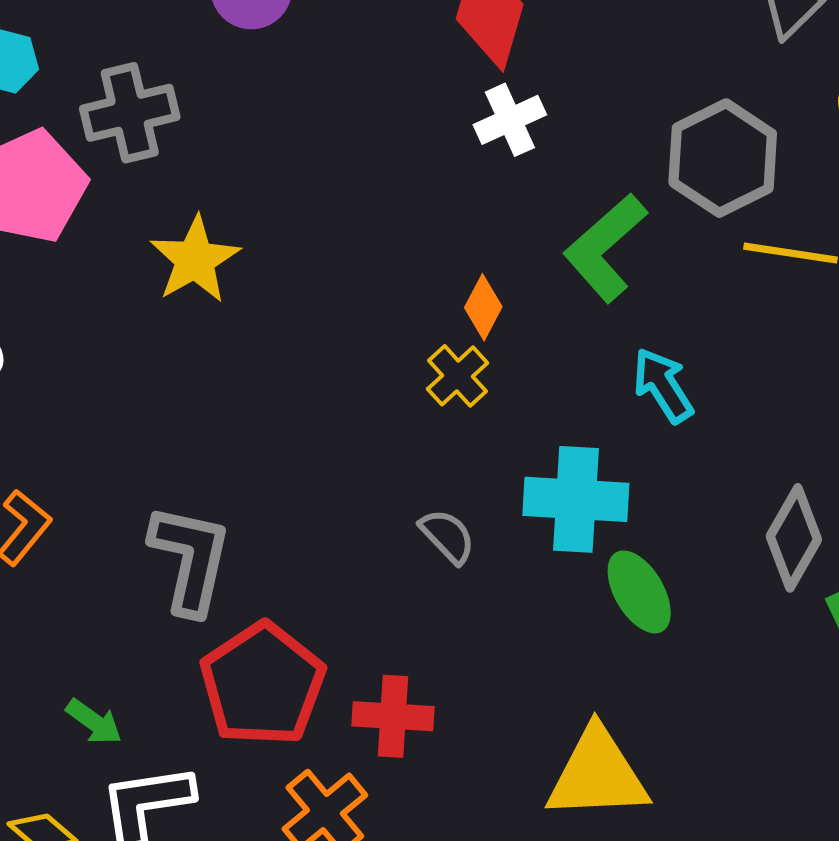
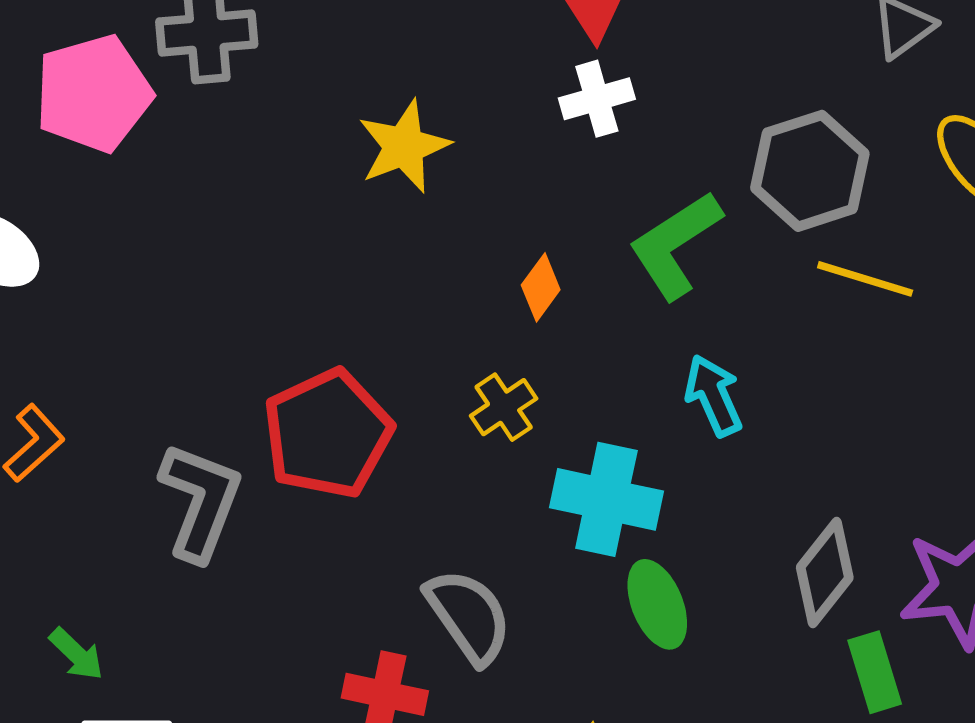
yellow star: (195, 260) -> (404, 146), moved
yellow cross: (458, 376) -> (504, 407), moved
gray semicircle: (447, 536) -> (469, 616), moved, size x1.6
red pentagon: (263, 684) -> (328, 434), moved

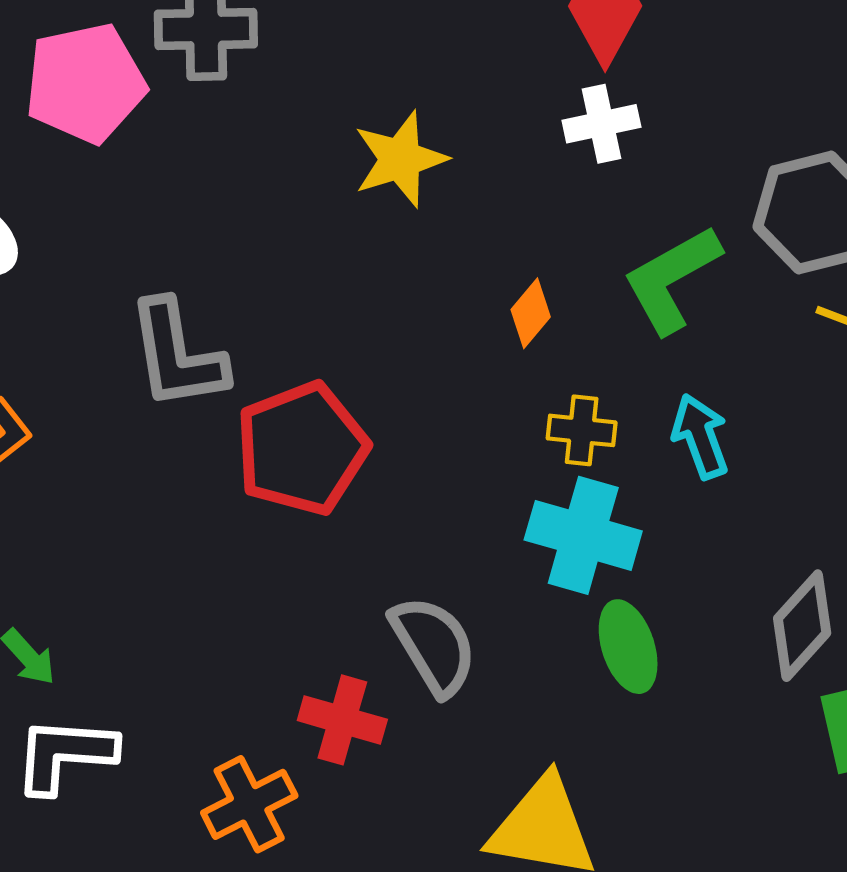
yellow cross: (504, 407) -> (582, 430), moved, turned 36
gray L-shape: (200, 501) -> (177, 355), moved, turned 146

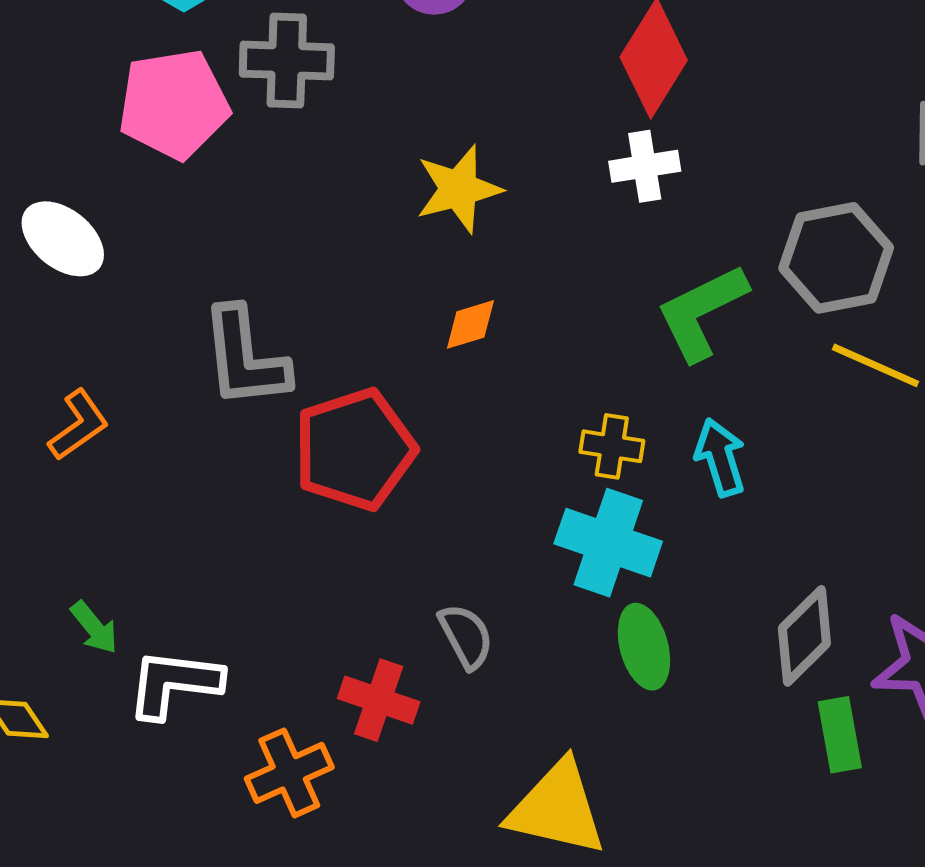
orange diamond: (531, 313) -> (470, 324), moved, turned 30
gray semicircle: (434, 645) -> (466, 636), size x0.7
white L-shape: (65, 755) -> (174, 683), moved

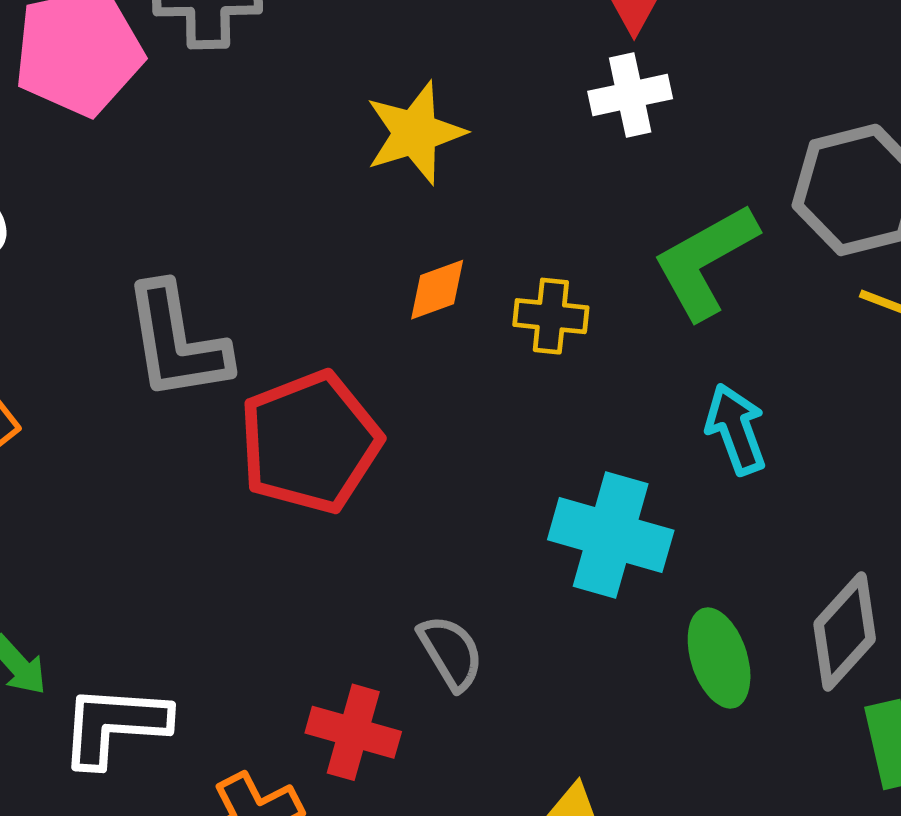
yellow cross: (612, 446) -> (551, 316), moved
green ellipse: (644, 647) -> (719, 658), moved

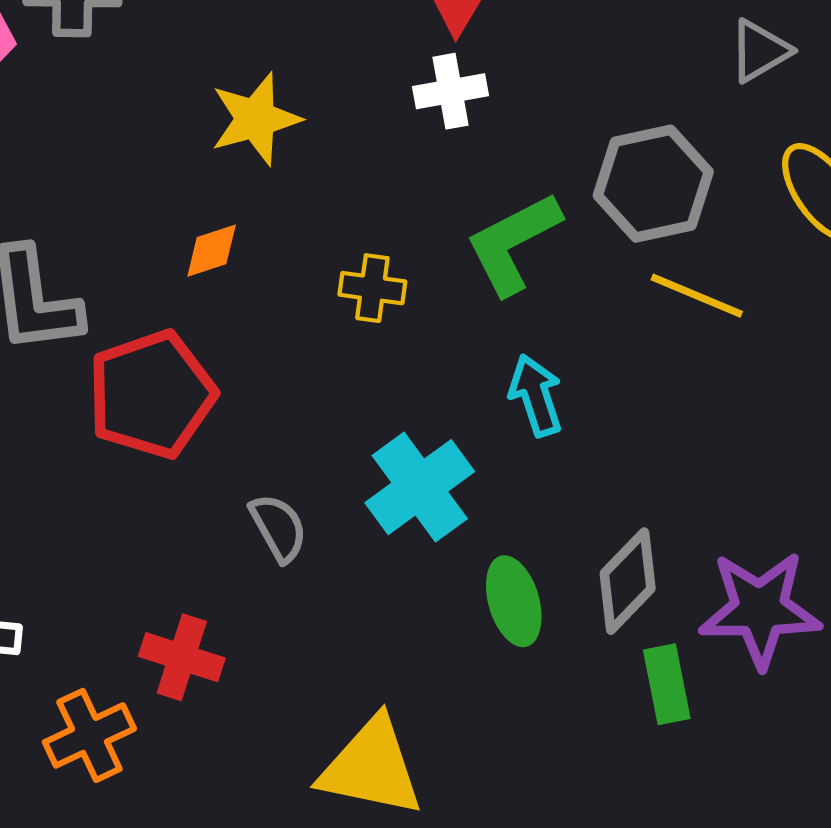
orange diamond: (437, 290) -> (212, 251), moved
cyan cross: (611, 535) -> (420, 487), turned 36
gray semicircle: (451, 653) -> (278, 528), moved

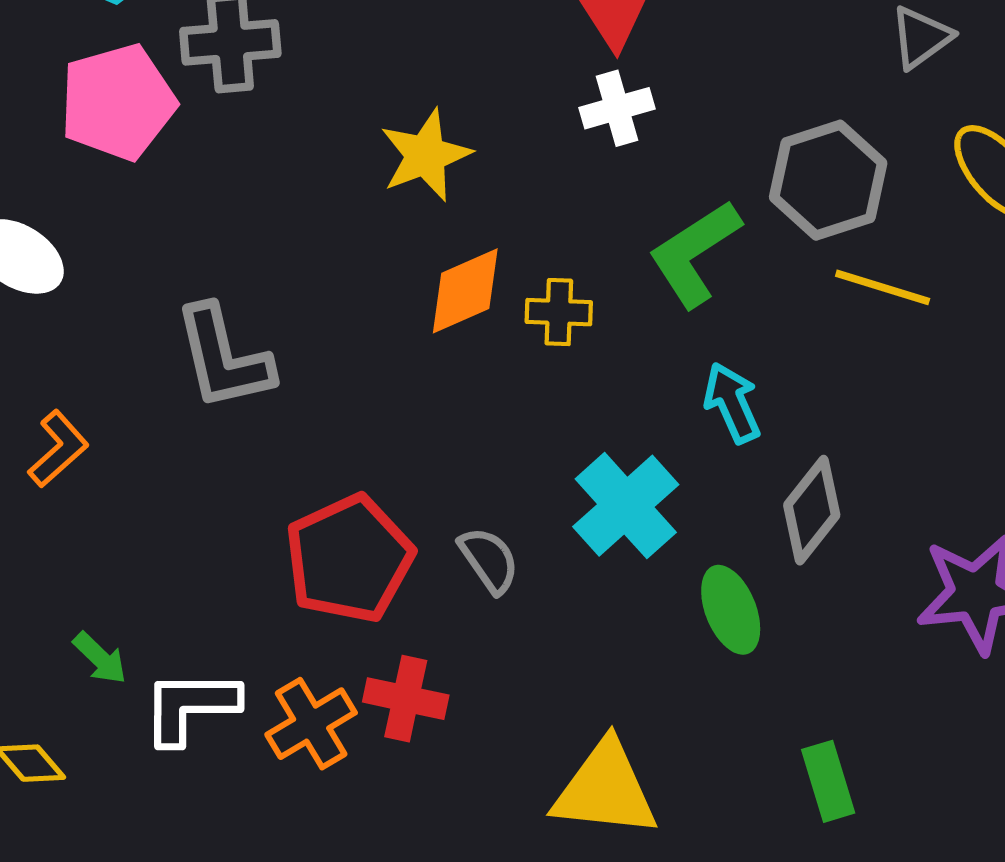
orange diamond: (212, 251) -> (465, 291), moved, size x1.5
red pentagon: (152, 394) -> (349, 559), moved
gray diamond: (628, 581) -> (812, 510), moved
green rectangle: (667, 684) -> (828, 781), moved
orange cross: (89, 735) -> (311, 724), moved

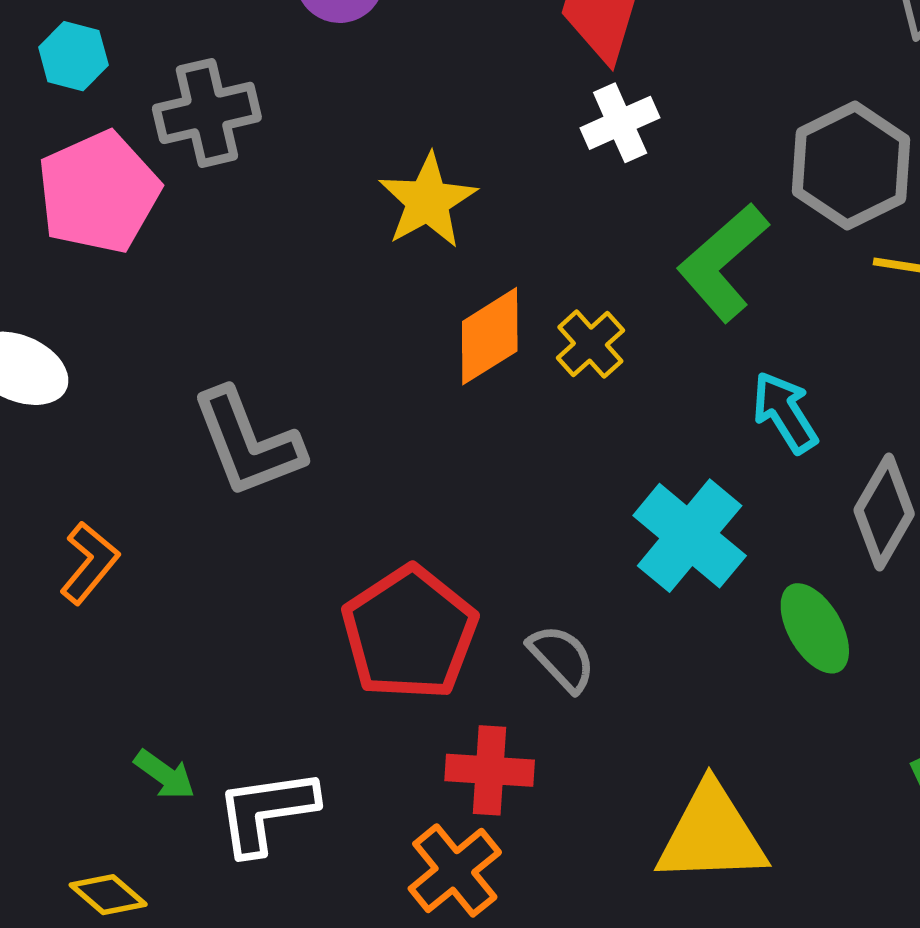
yellow cross: (559, 312) -> (590, 344), turned -36
gray semicircle: (489, 560) -> (562, 658), moved
orange cross: (311, 724) -> (455, 870), moved

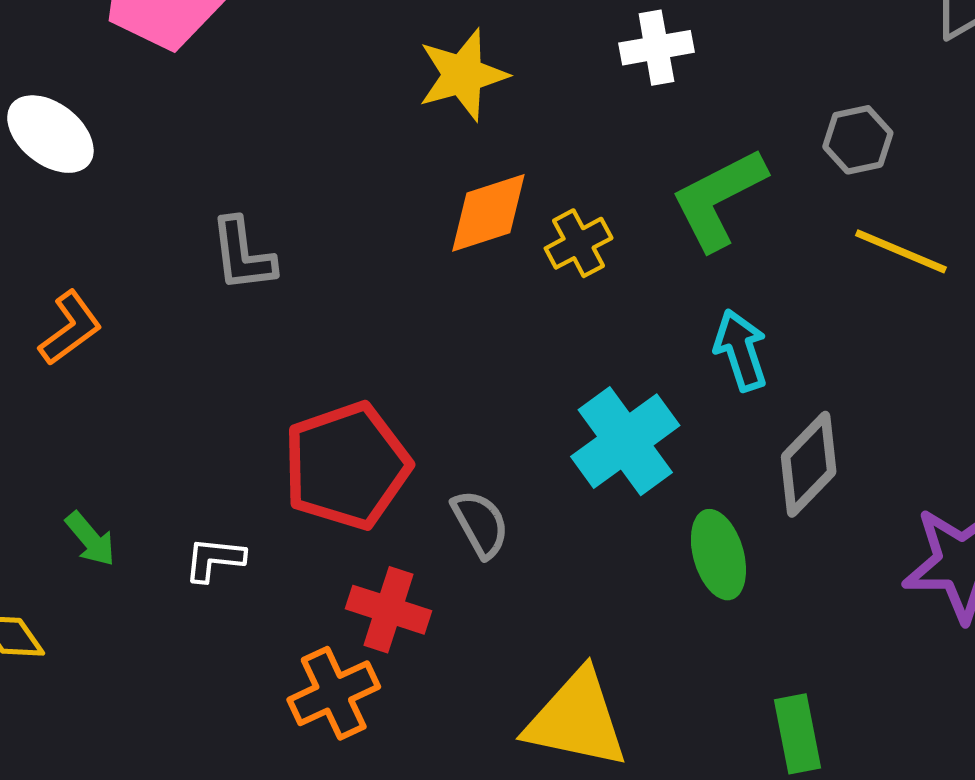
gray hexagon: (851, 166) -> (858, 140), size x0.6
gray L-shape: (248, 443) -> (243, 255), size x0.7
white L-shape: (266, 811) -> (214, 559), moved, size x0.6

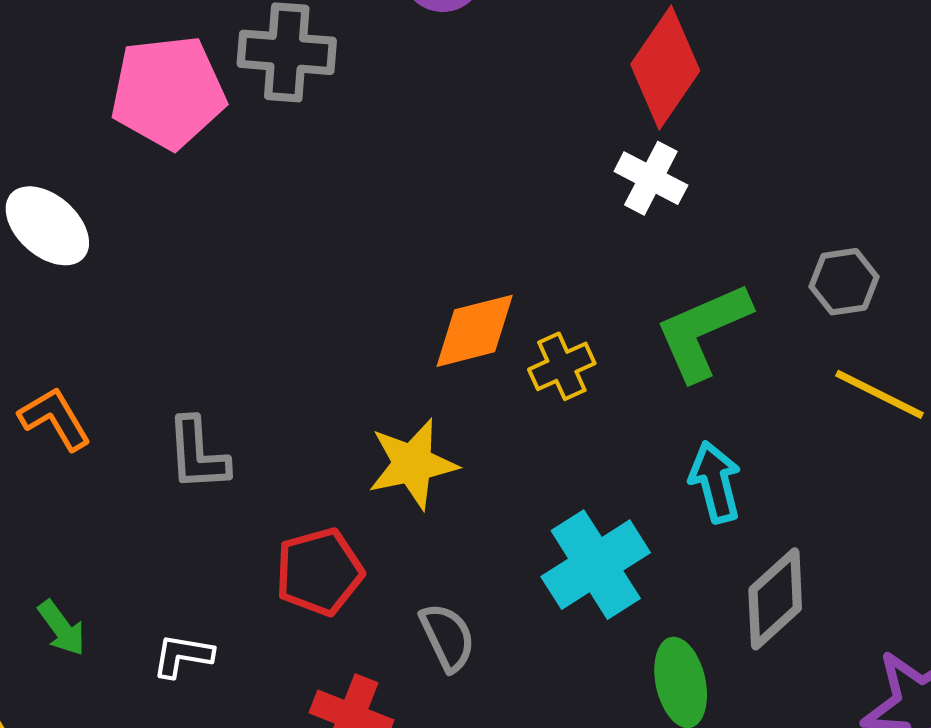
white cross: (656, 48) -> (651, 178), turned 34
yellow star: (463, 75) -> (413, 464), moved
gray L-shape: (243, 255) -> (198, 454), moved
orange L-shape: (70, 328) -> (55, 419), turned -88
red pentagon: (347, 466) -> (319, 572), size x0.7

